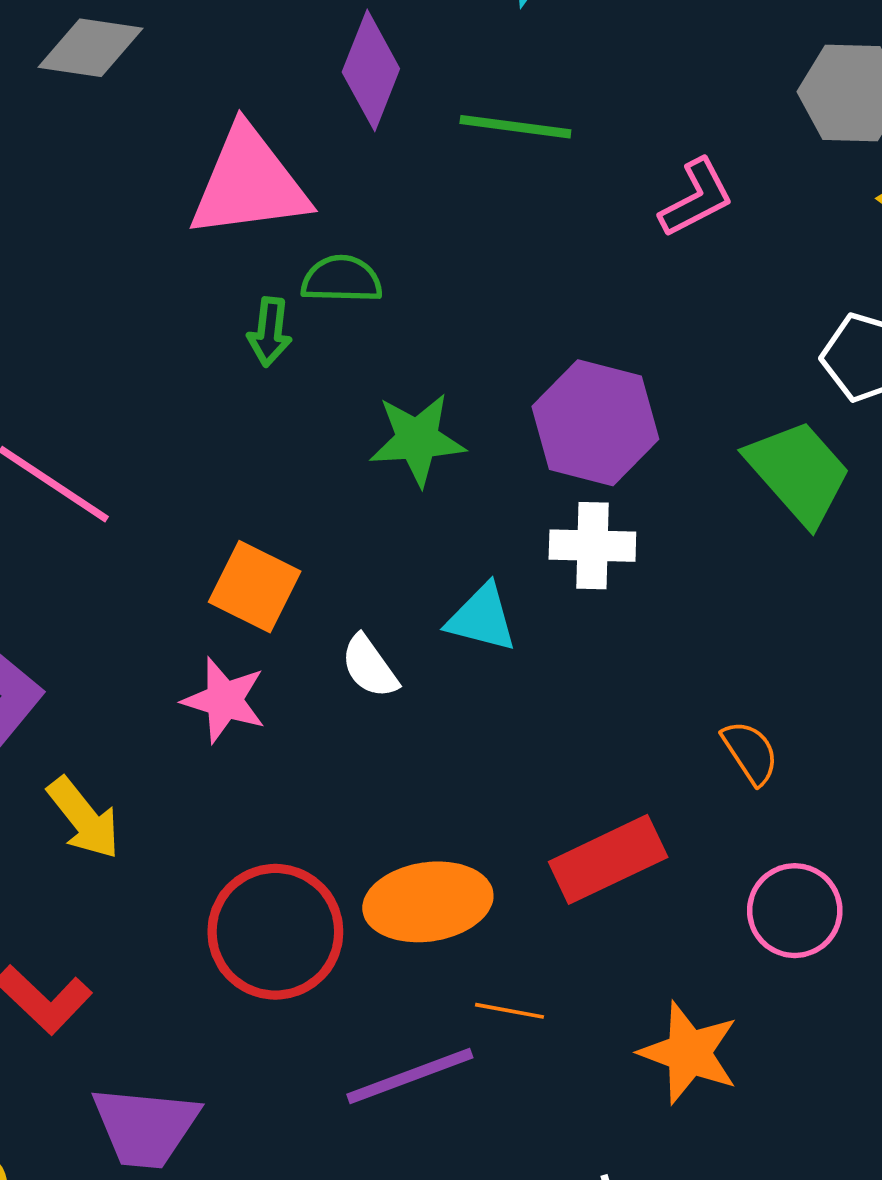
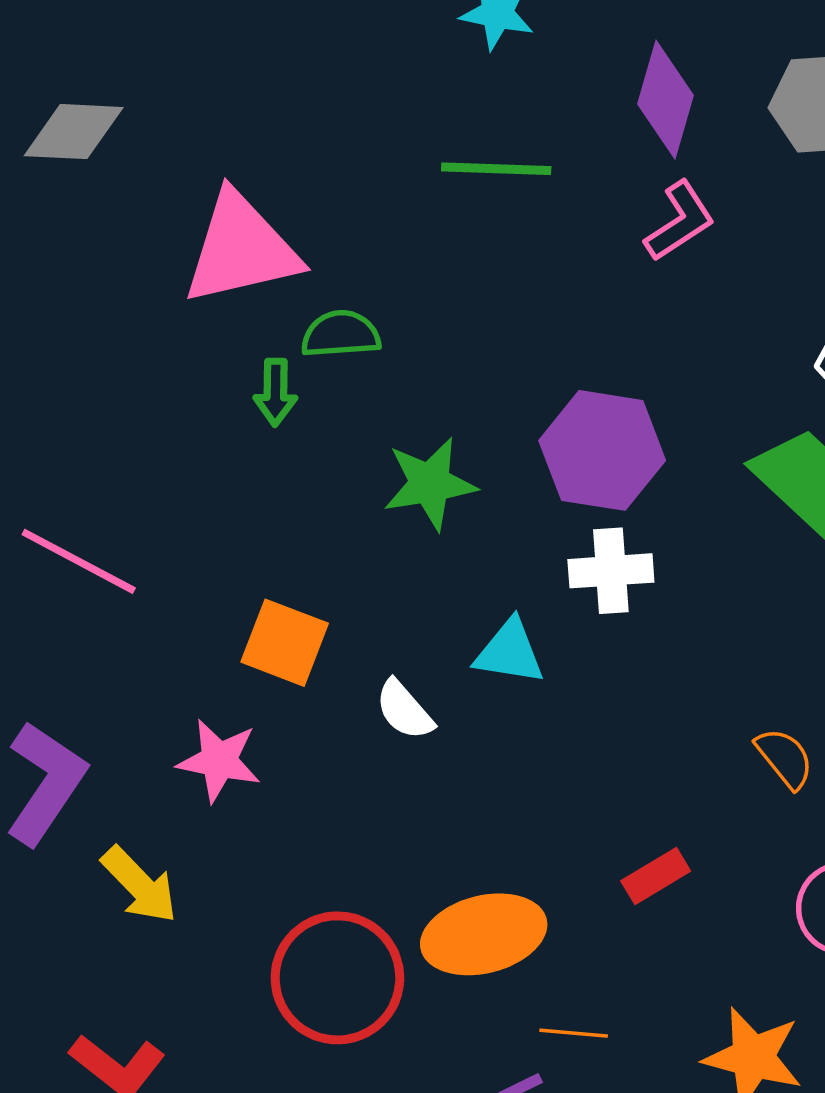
purple diamond: (371, 70) -> (666, 100), moved
pink star: (224, 700) -> (219, 761), moved
red rectangle: (608, 859) -> (656, 876), size x0.6

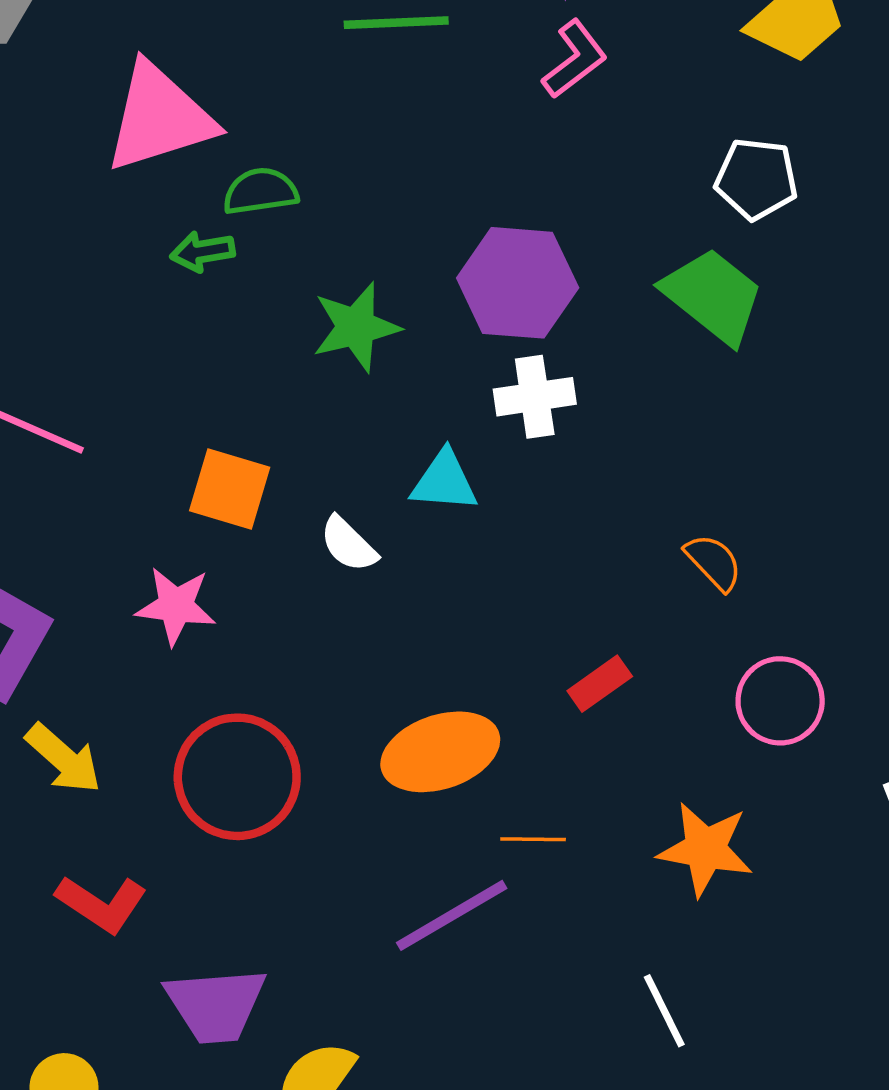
green arrow: (275, 392) -> (202, 251), turned 84
yellow arrow: (140, 885) -> (64, 759), moved
red circle: (337, 978) -> (237, 777), moved

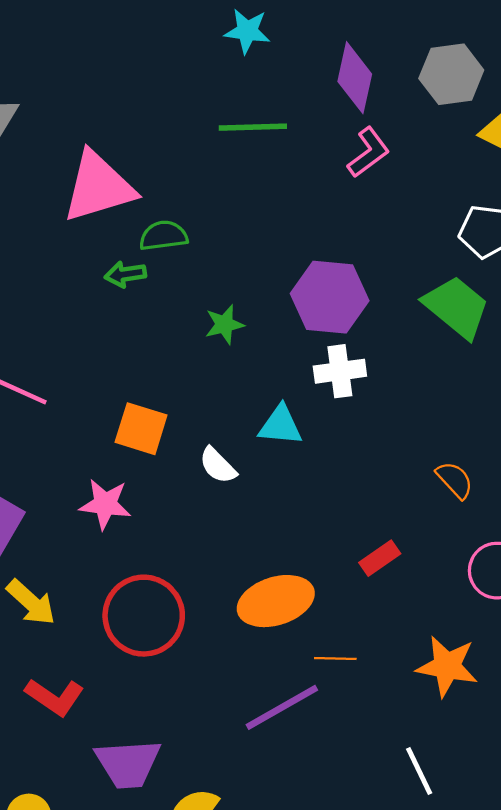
green star: (356, 327) -> (224, 325), size x0.7

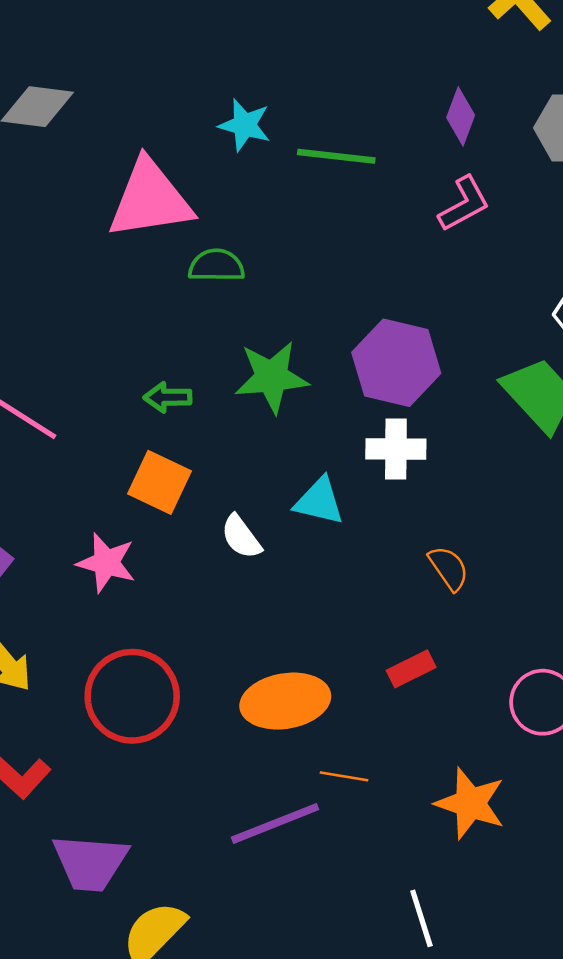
cyan star: (247, 31) -> (245, 125), moved
purple diamond: (355, 78) -> (461, 116), size x0.7
green arrow: (125, 274) -> (168, 397), moved
green star: (224, 325) -> (272, 377), size x1.6
orange semicircle: (455, 480) -> (449, 568), moved

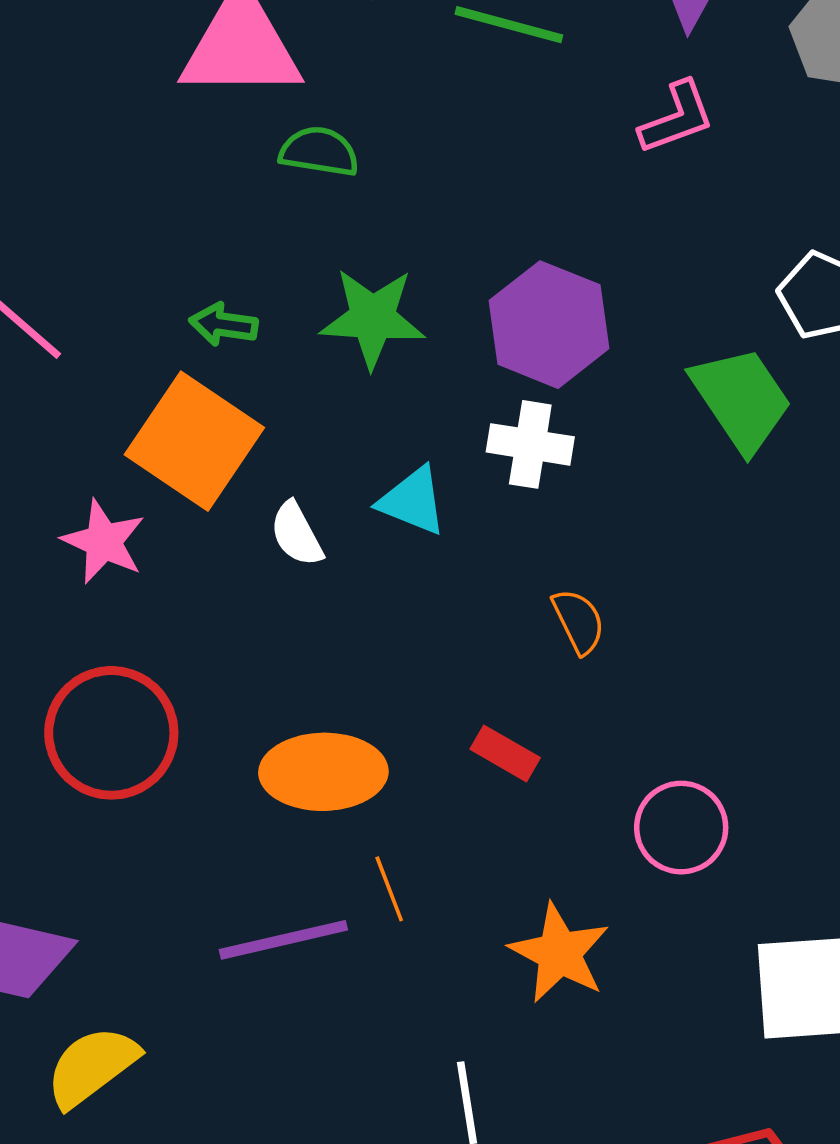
orange square: (160, 482) -> (194, 441), size x1.5
red rectangle: (411, 669) -> (505, 753), turned 48
orange line: (344, 776) -> (389, 889), turned 51

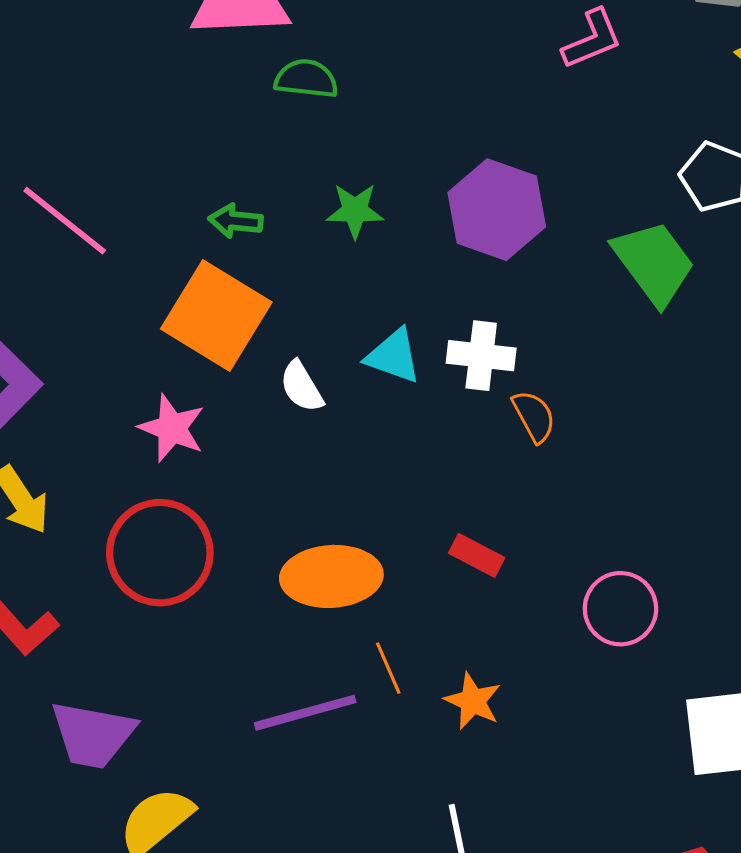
green star: (373, 318) -> (355, 211), size x0.7
white cross: (530, 444) -> (481, 356), moved
pink star: (103, 542) -> (172, 428), moved
orange semicircle: (579, 621) -> (534, 416), moved
orange star: (559, 953) -> (473, 701), moved, size x0.7

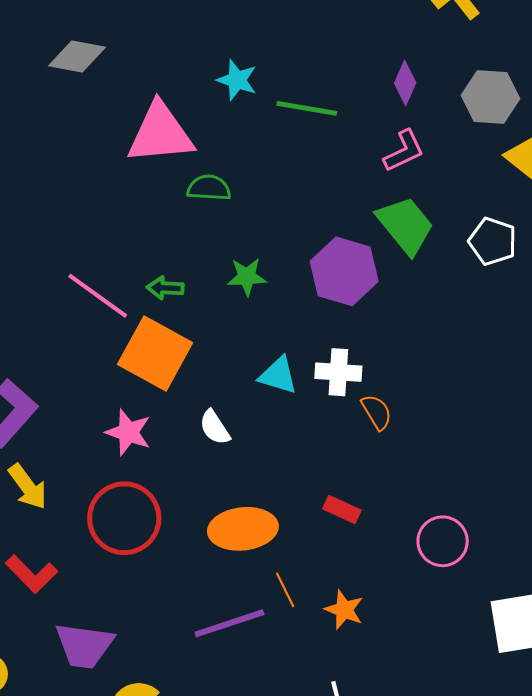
pink line: (65, 221) -> (98, 296), moved
green trapezoid: (654, 263) -> (405, 225), moved
white semicircle: (301, 387) -> (215, 427), moved

